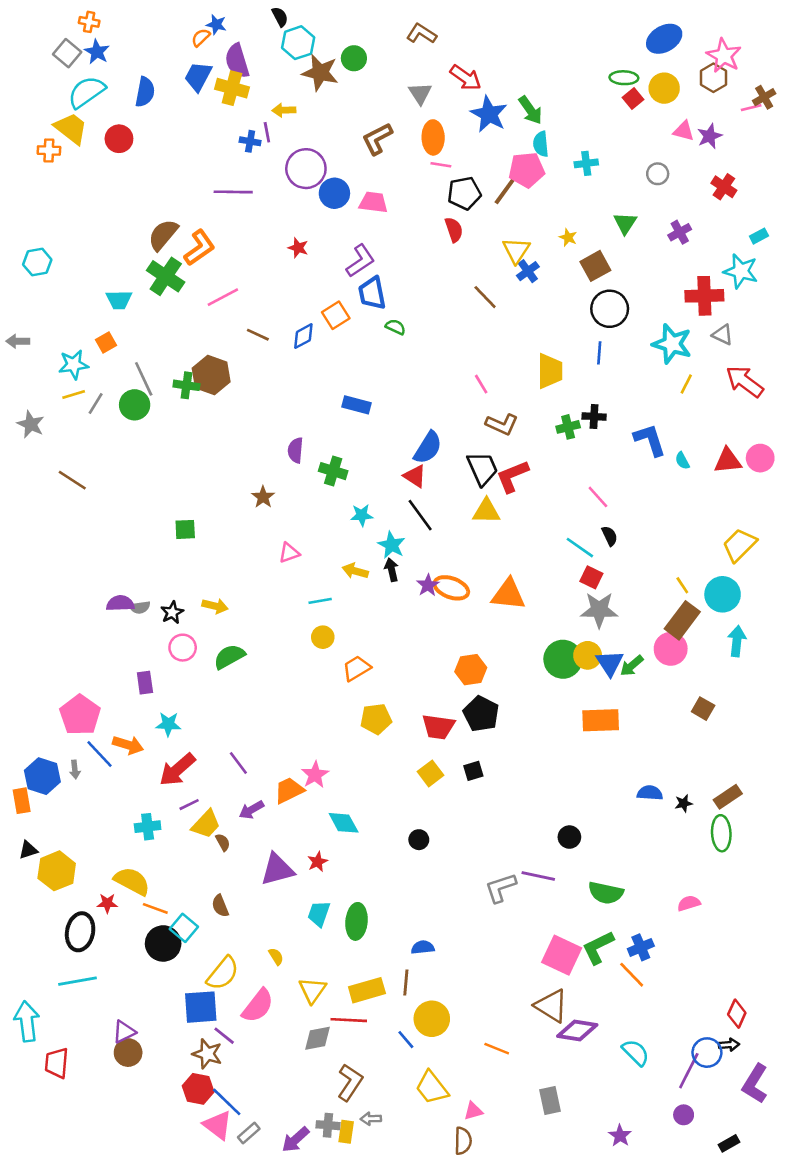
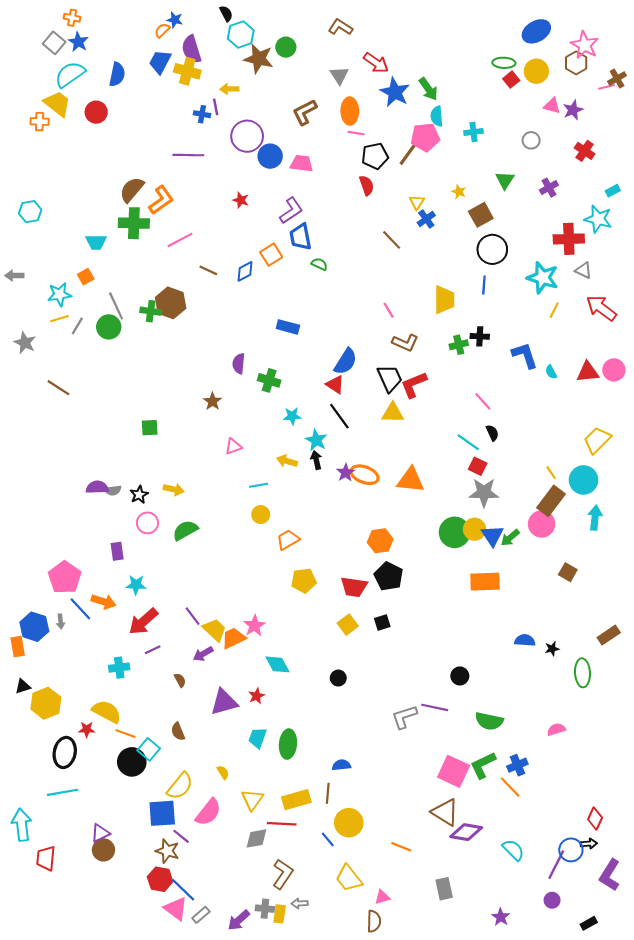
yellow triangle: (516, 250) -> (417, 202), size x0.7
green cross: (166, 276) -> (134, 223), turned -32
brown rectangle: (728, 797) -> (609, 635), moved
yellow trapezoid: (206, 824) -> (215, 630), moved, turned -90

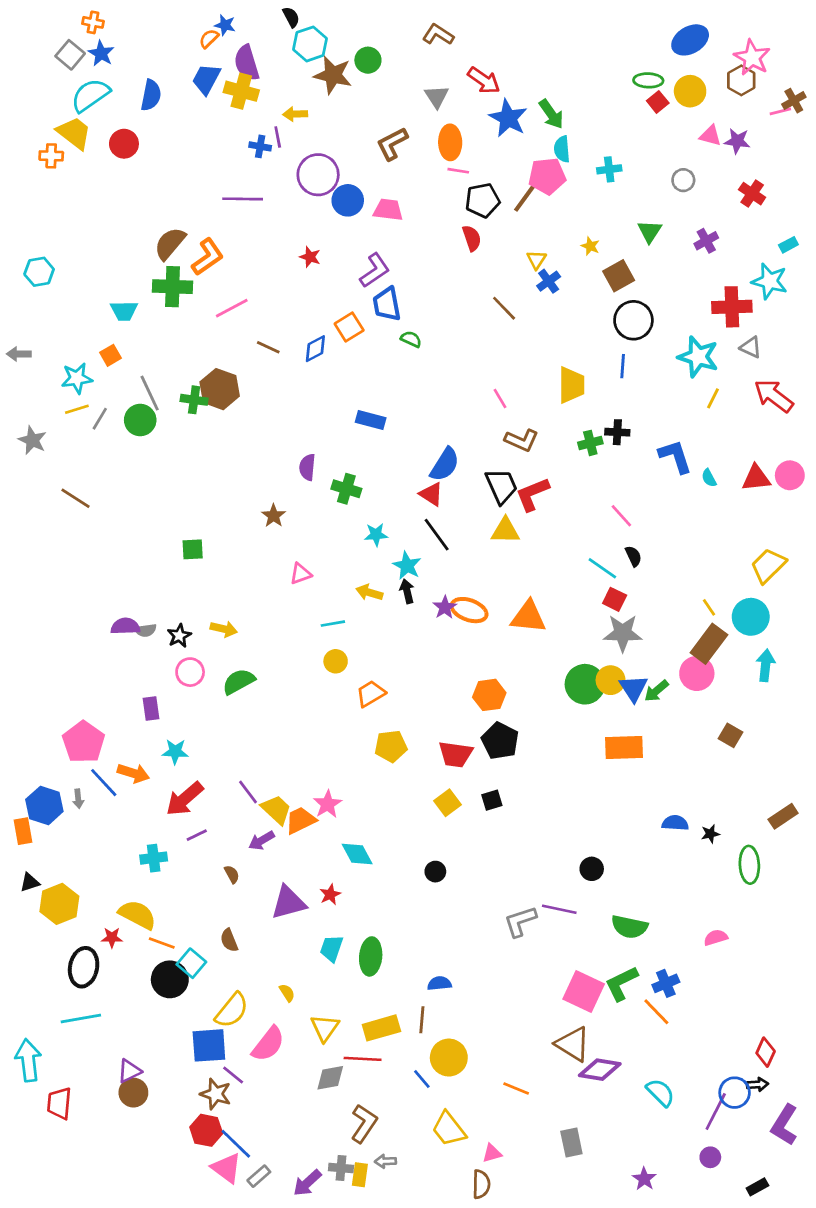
purple star: (573, 110) -> (737, 141), turned 30

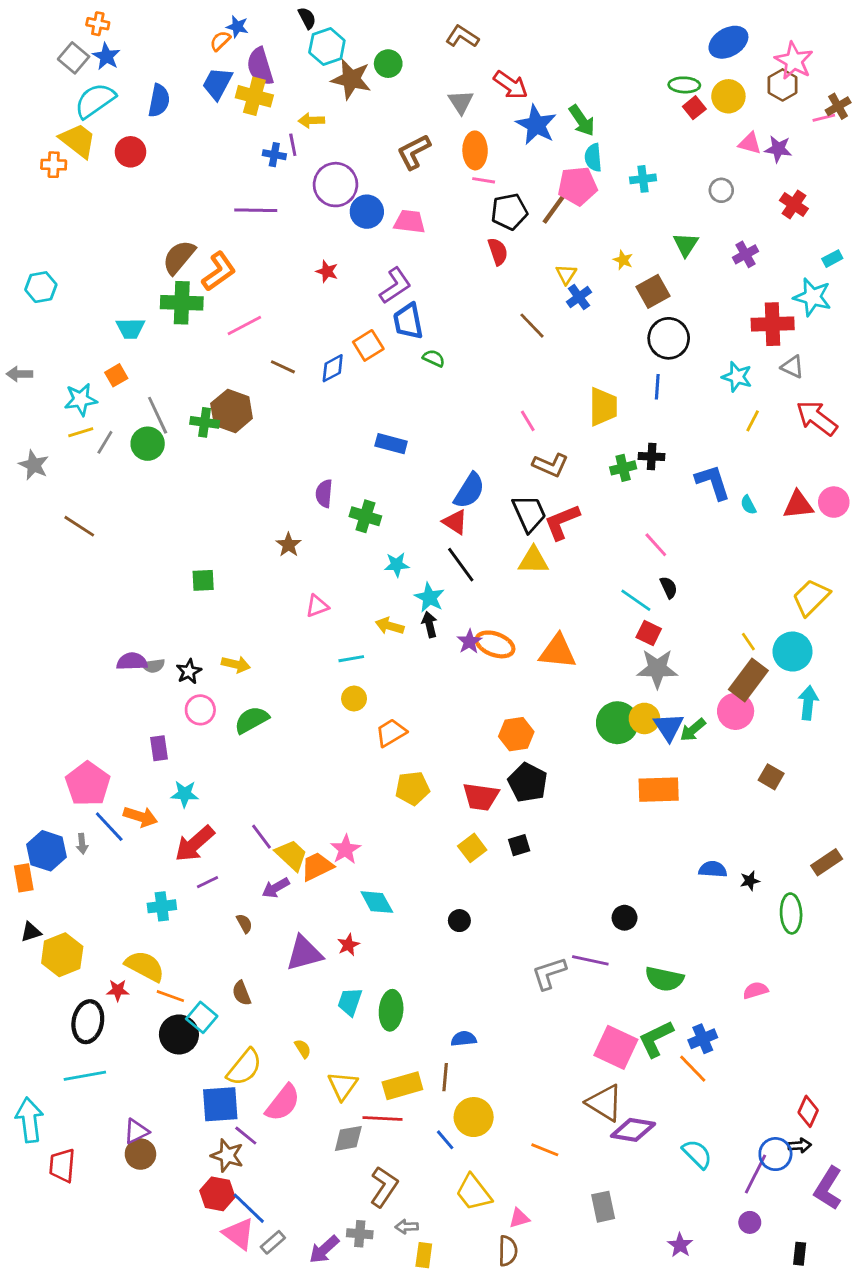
cyan star: (698, 357) -> (737, 377), size x0.7
yellow rectangle: (360, 1175) -> (424, 1255), moved
black rectangle: (757, 1187) -> (800, 1254), turned -55

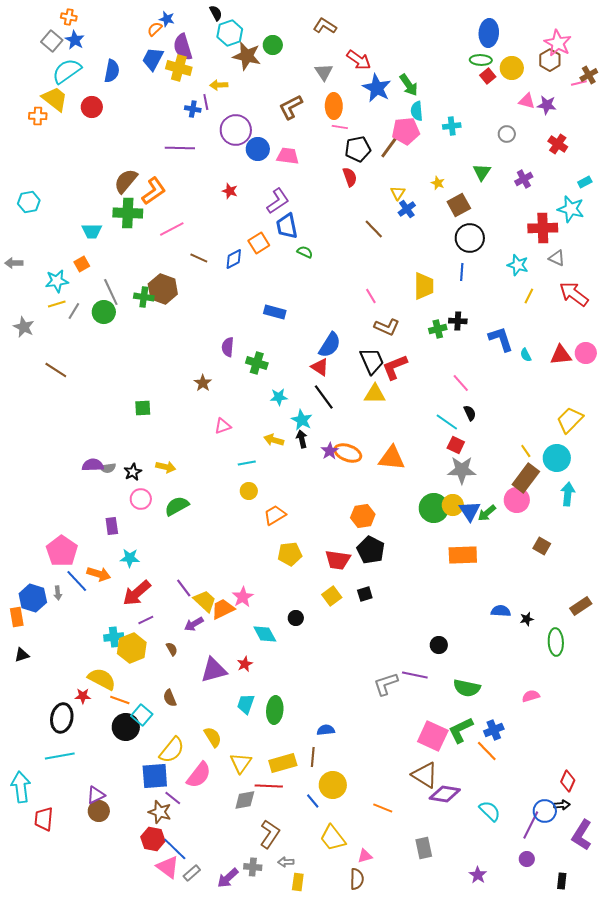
blue ellipse: (728, 42) -> (489, 33), moved, turned -56
black circle: (459, 921) -> (296, 618), moved
yellow hexagon: (62, 955) -> (132, 648), moved
yellow semicircle: (303, 1049) -> (213, 737), size x1.5

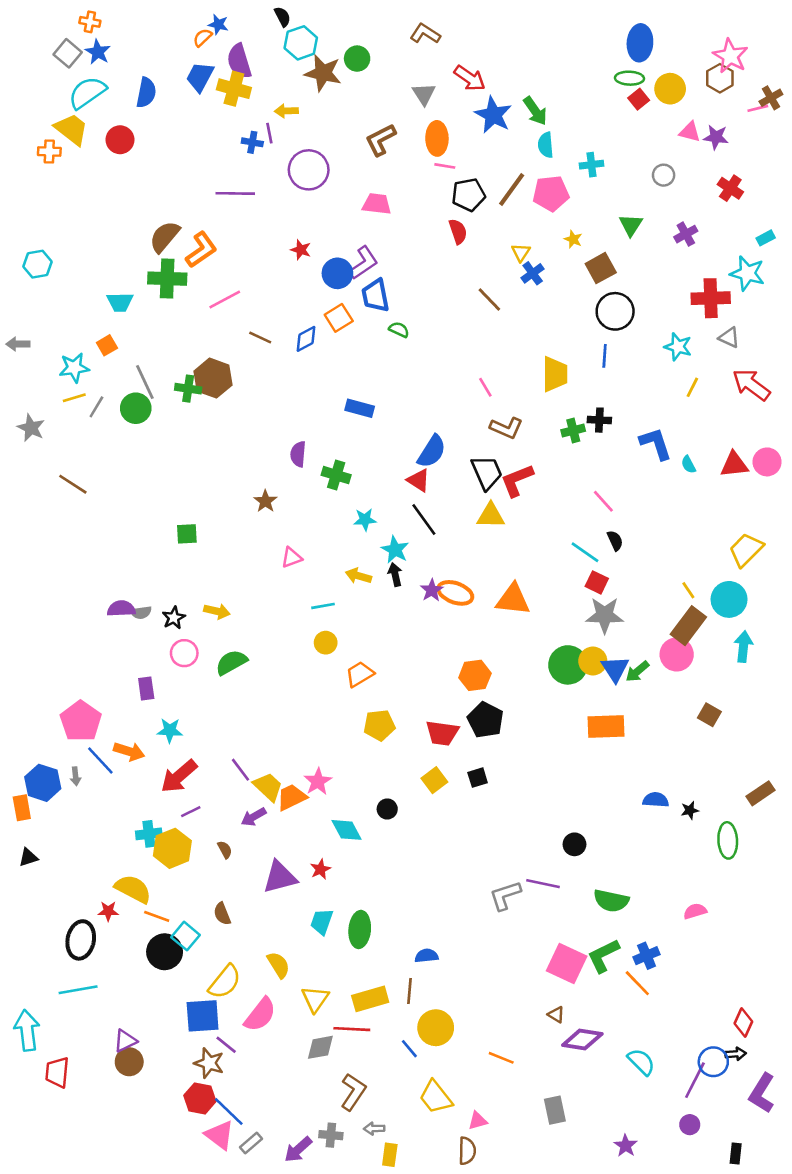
pink pentagon: (406, 131) -> (551, 193), moved
blue circle: (258, 149) -> (337, 273), moved
brown triangle: (425, 775) -> (556, 1015), size x0.5

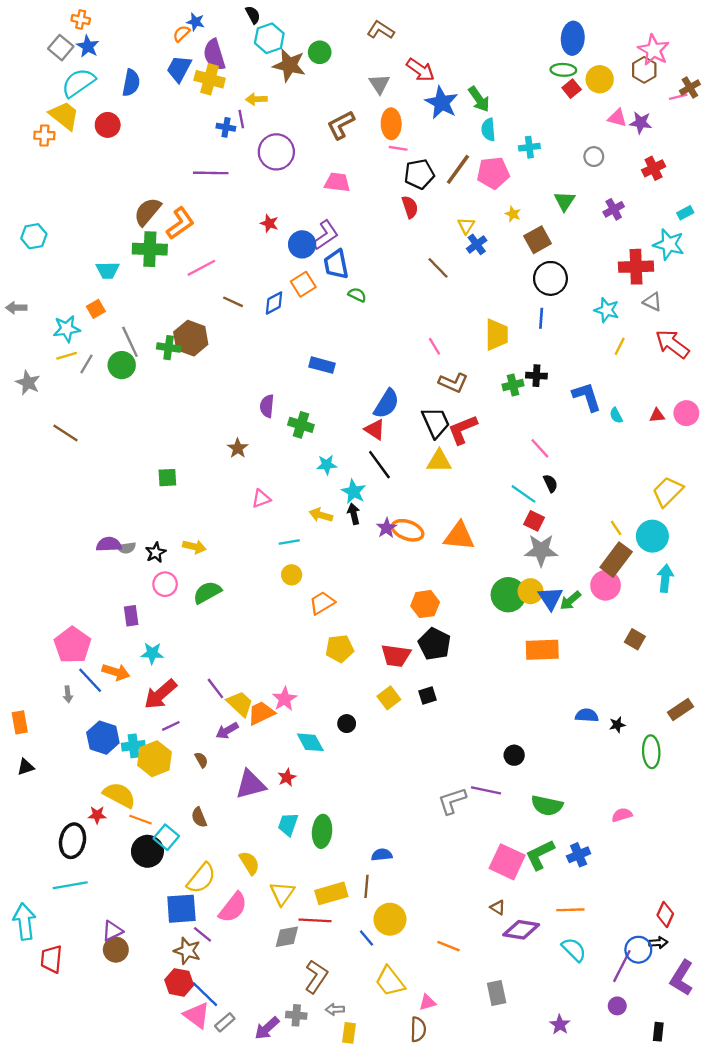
red cross: (730, 188) -> (654, 168), turned 30
red triangle: (734, 465) -> (657, 415), size x0.6
blue hexagon: (43, 783) -> (103, 738), moved
orange line: (637, 983) -> (570, 910), moved, turned -48

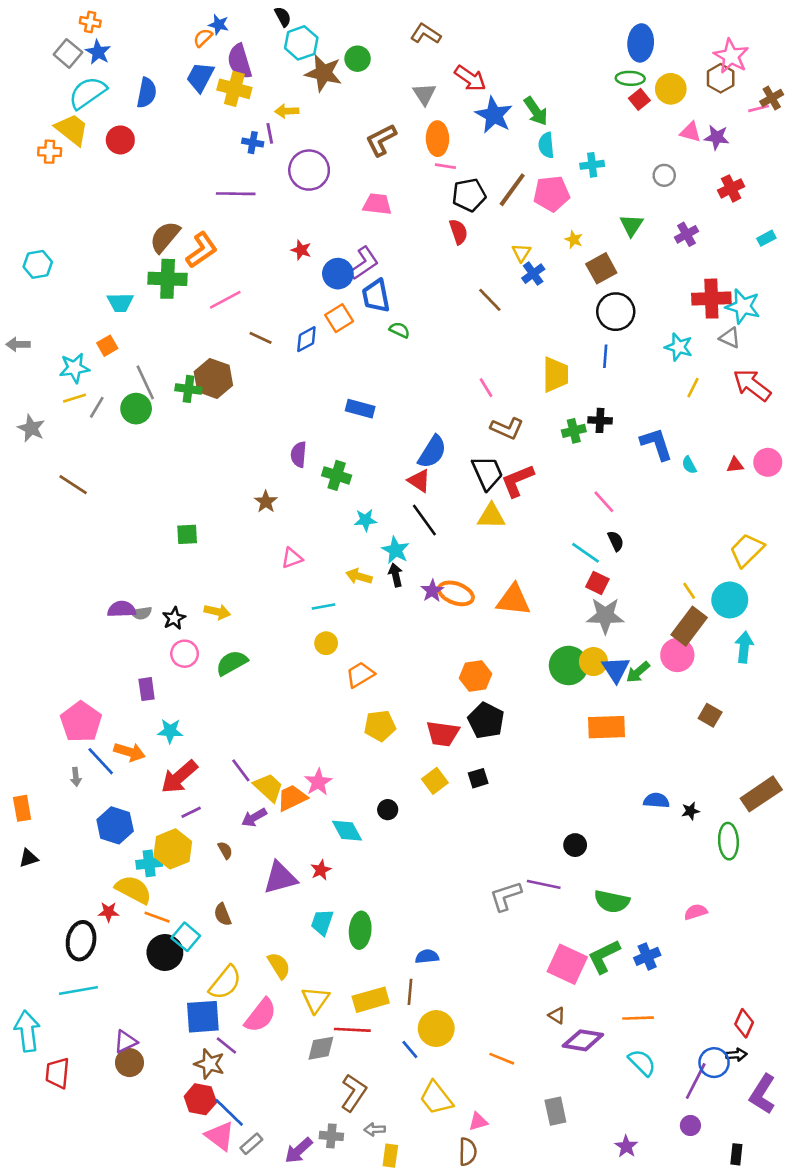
cyan star: (669, 244) -> (743, 306), moved
brown rectangle: (681, 710) -> (761, 794), size x1.4
cyan cross: (133, 746) -> (149, 863), moved

